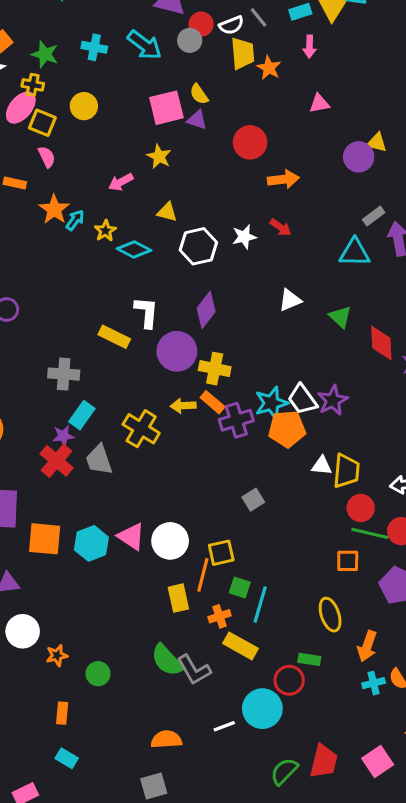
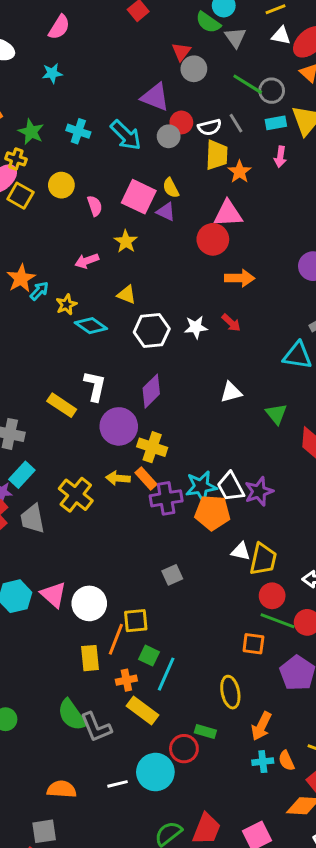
pink triangle: (319, 103) -> (228, 214), moved, size x1.5
pink square: (166, 108) -> (139, 197), turned 32
pink semicircle: (47, 157) -> (95, 206), moved

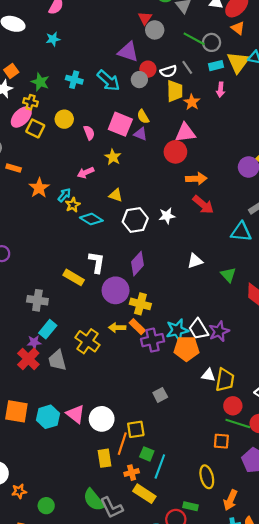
cyan arrow: (39, 291) -> (64, 195), moved
red arrow: (231, 323) -> (203, 205), moved, size x1.5

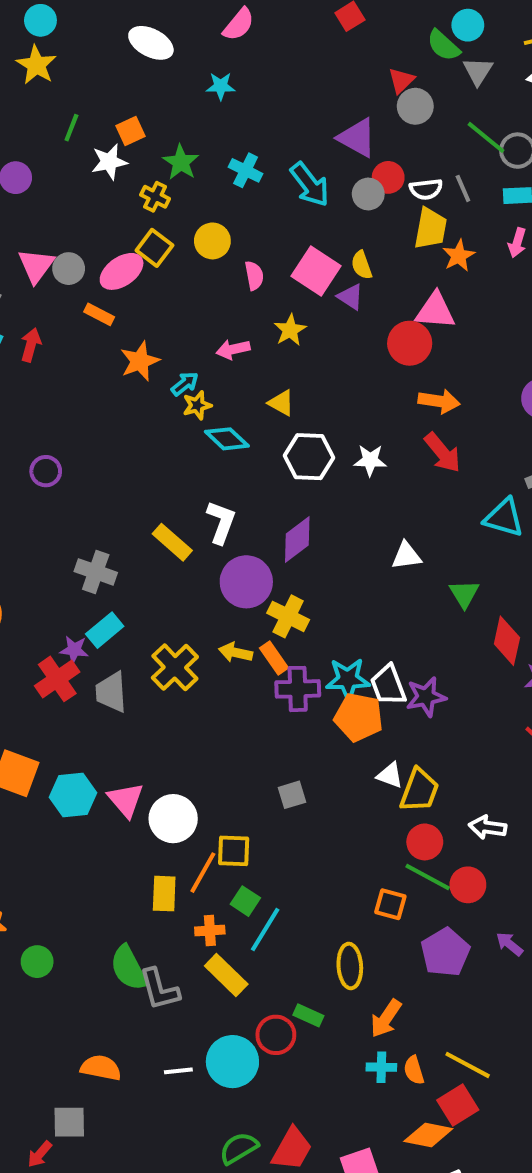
pink ellipse: (21, 117) -> (122, 271), moved

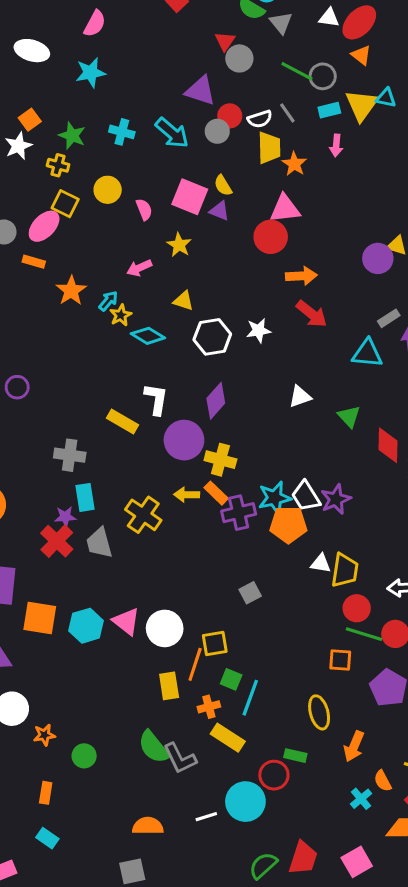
cyan star: (221, 86) -> (91, 73), size x1.4
cyan rectangle: (105, 630) -> (85, 497), turned -48
cyan cross: (381, 1067) -> (361, 799), moved, turned -30

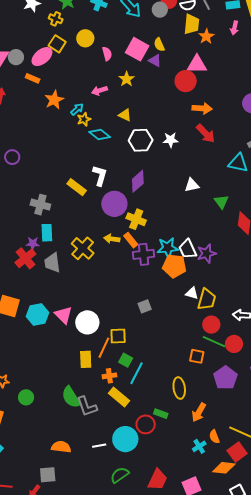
green semicircle: (263, 865) -> (120, 475), moved

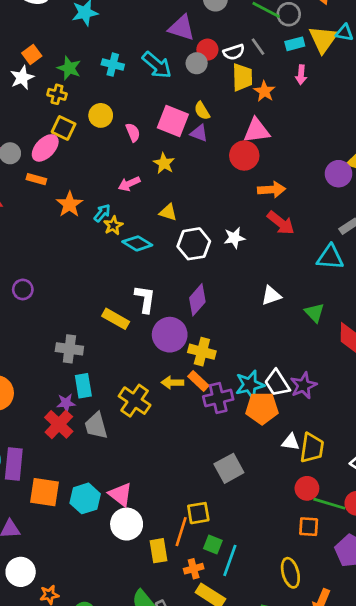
gray square: (145, 306) -> (229, 468), size x1.5
white circle: (87, 322) -> (127, 524), moved
red circle: (211, 325) -> (307, 488), moved

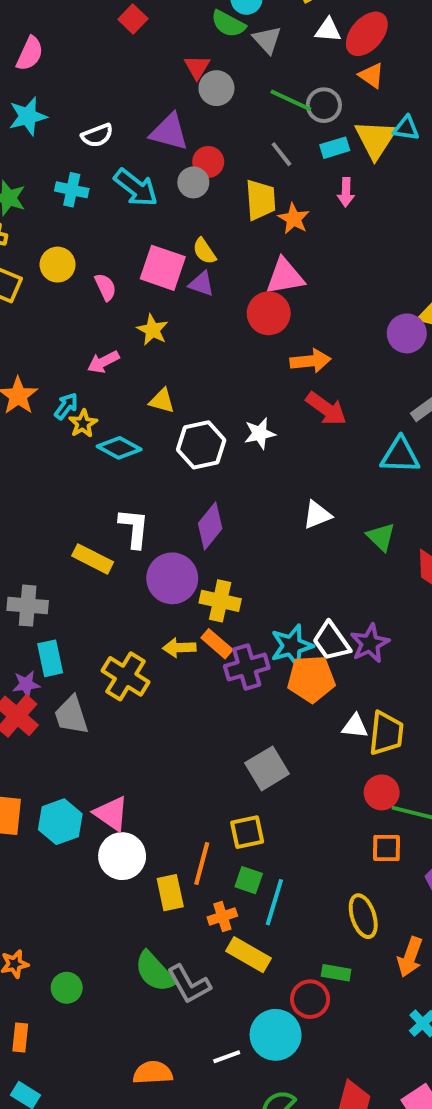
white semicircle: (234, 52) -> (97, 135), moved
yellow square: (198, 513) -> (247, 832), moved

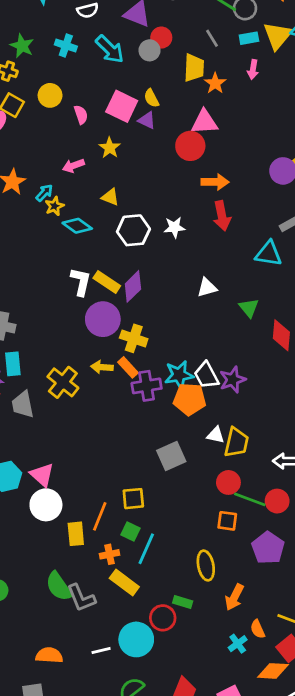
red arrow: (326, 409) -> (222, 216), turned 36
yellow rectangle: (93, 559) -> (107, 282), moved
gray square: (267, 768) -> (171, 456), moved

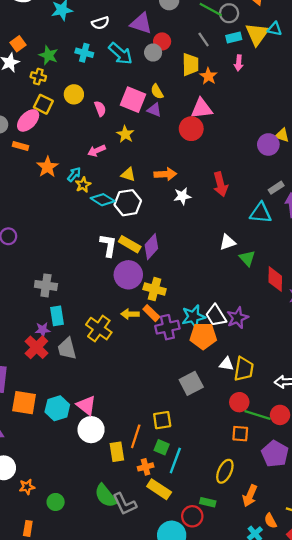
orange arrow: (215, 182) -> (165, 174), moved
white hexagon: (133, 230) -> (128, 203), moved
white triangle: (207, 288) -> (228, 242), moved
yellow ellipse: (206, 566) -> (225, 471), turned 40

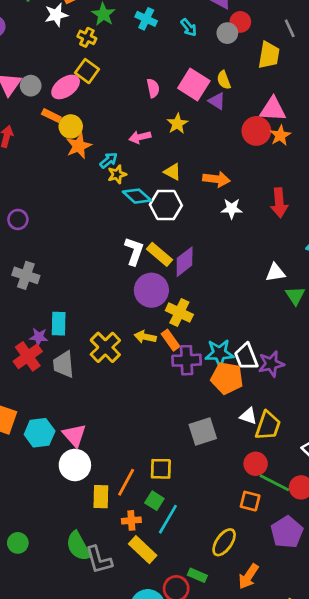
cyan arrow: (120, 54) -> (189, 27), size x0.6
orange star: (208, 76) -> (280, 135), moved
yellow circle: (74, 94) -> (71, 126), moved
gray cross: (46, 285) -> (26, 275), moved

